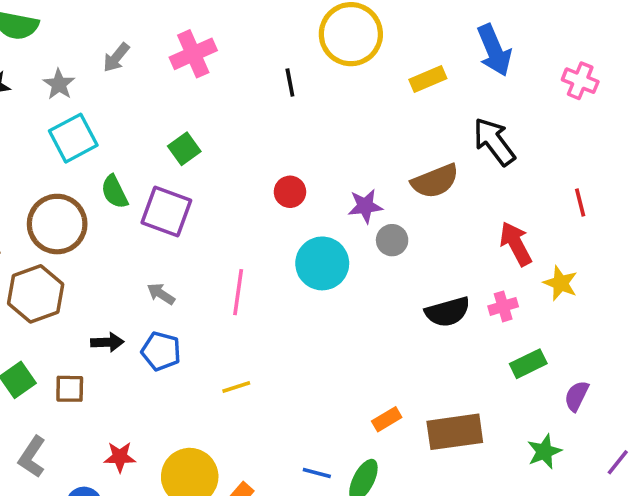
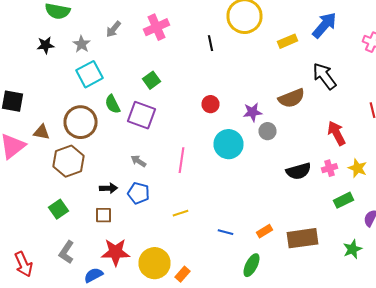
blue arrow: (494, 50) -> (324, 25), turned -116
yellow star: (560, 283) -> (358, 168), moved
brown square: (70, 389) -> (104, 215), moved
red star: (120, 457) -> (116, 252), size x1.6
blue line: (317, 473) -> (226, 232), moved

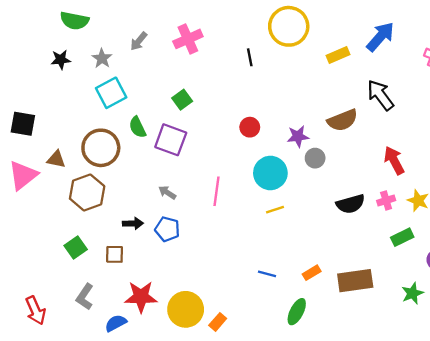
yellow line: (180, 213) -> (275, 210), moved
brown square: (104, 215) -> (115, 254), moved

